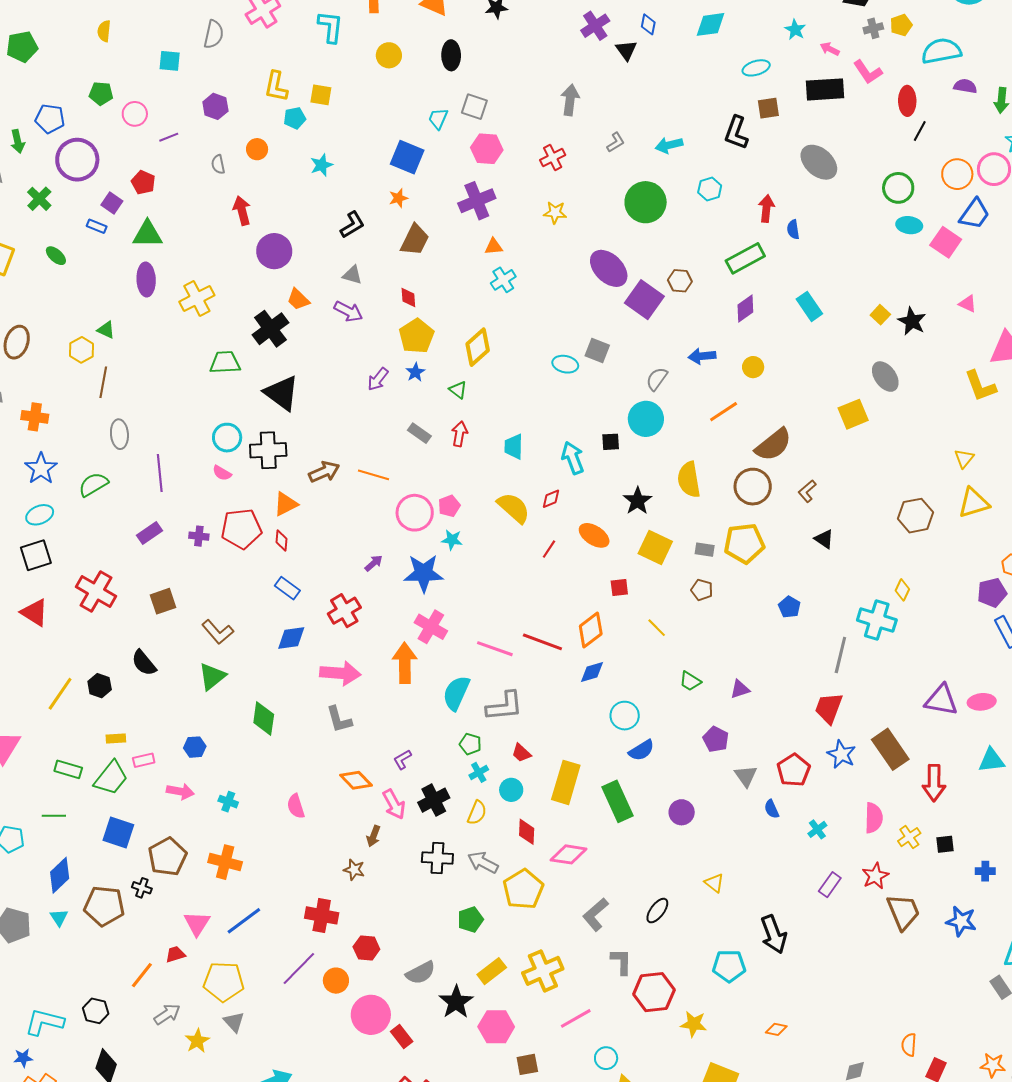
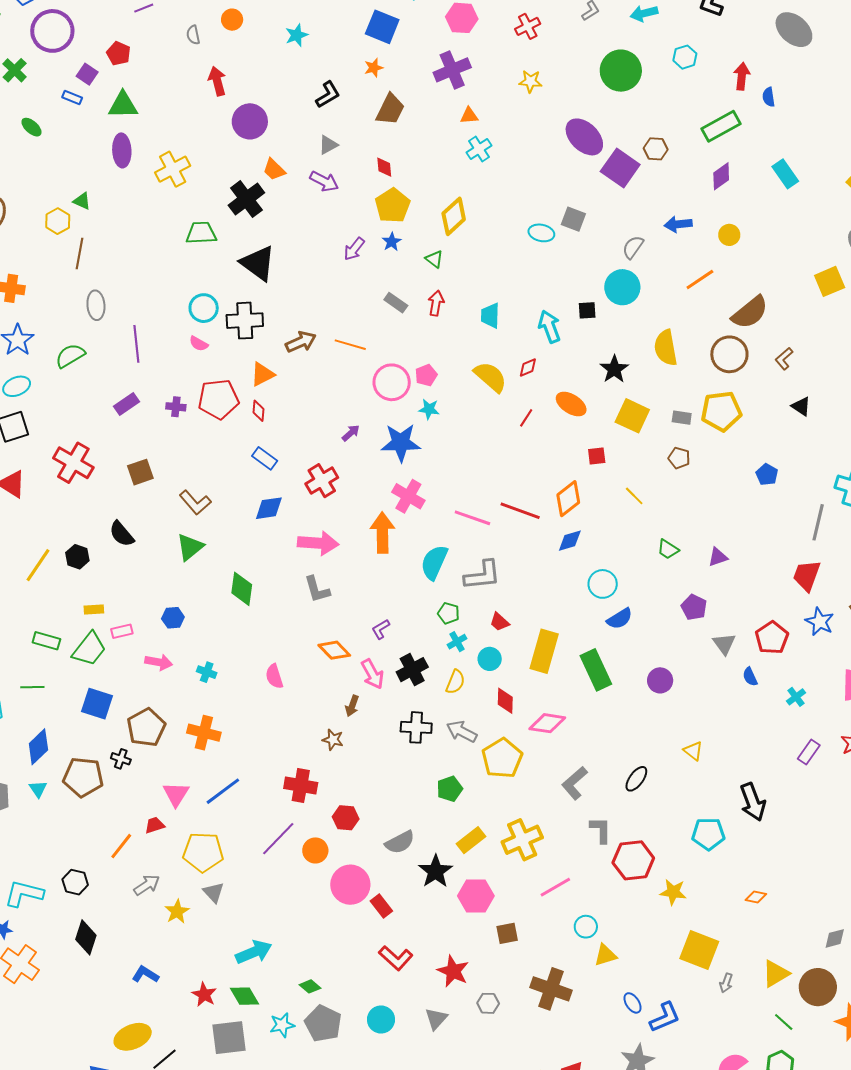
gray triangle: (352, 275) -> (328, 145), turned -45

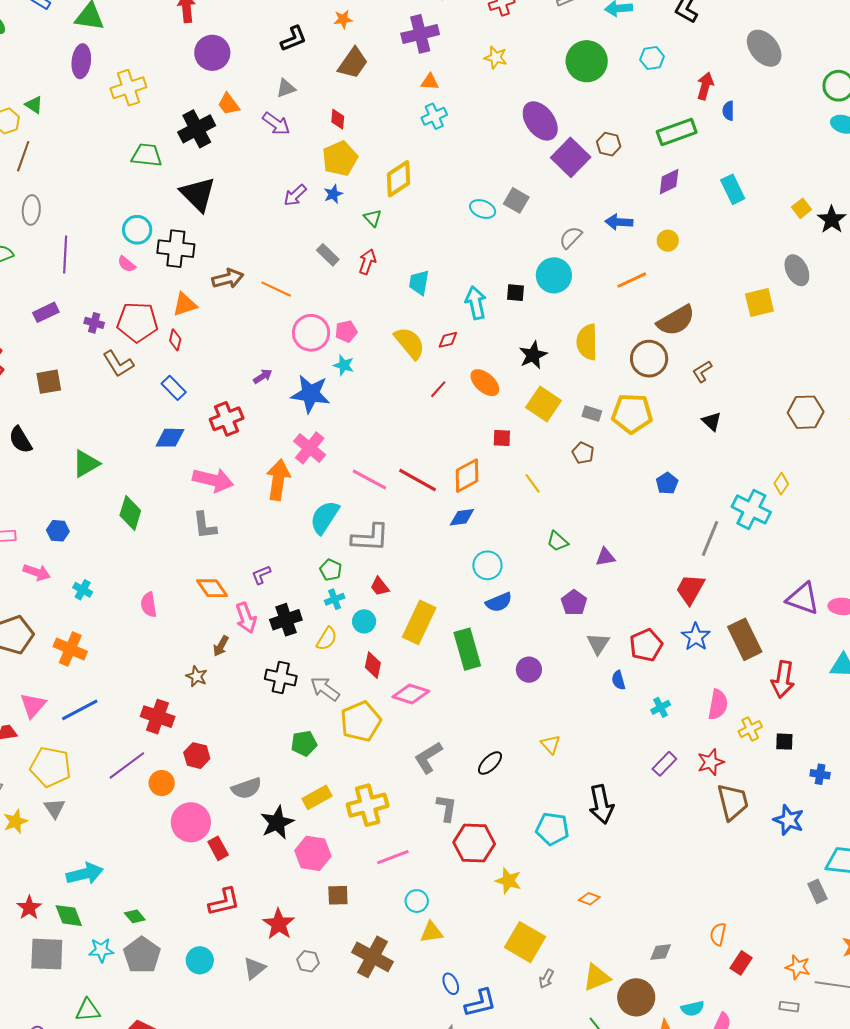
brown L-shape: (195, 502) -> (118, 364), moved
red L-shape: (396, 958) -> (224, 902), turned -64

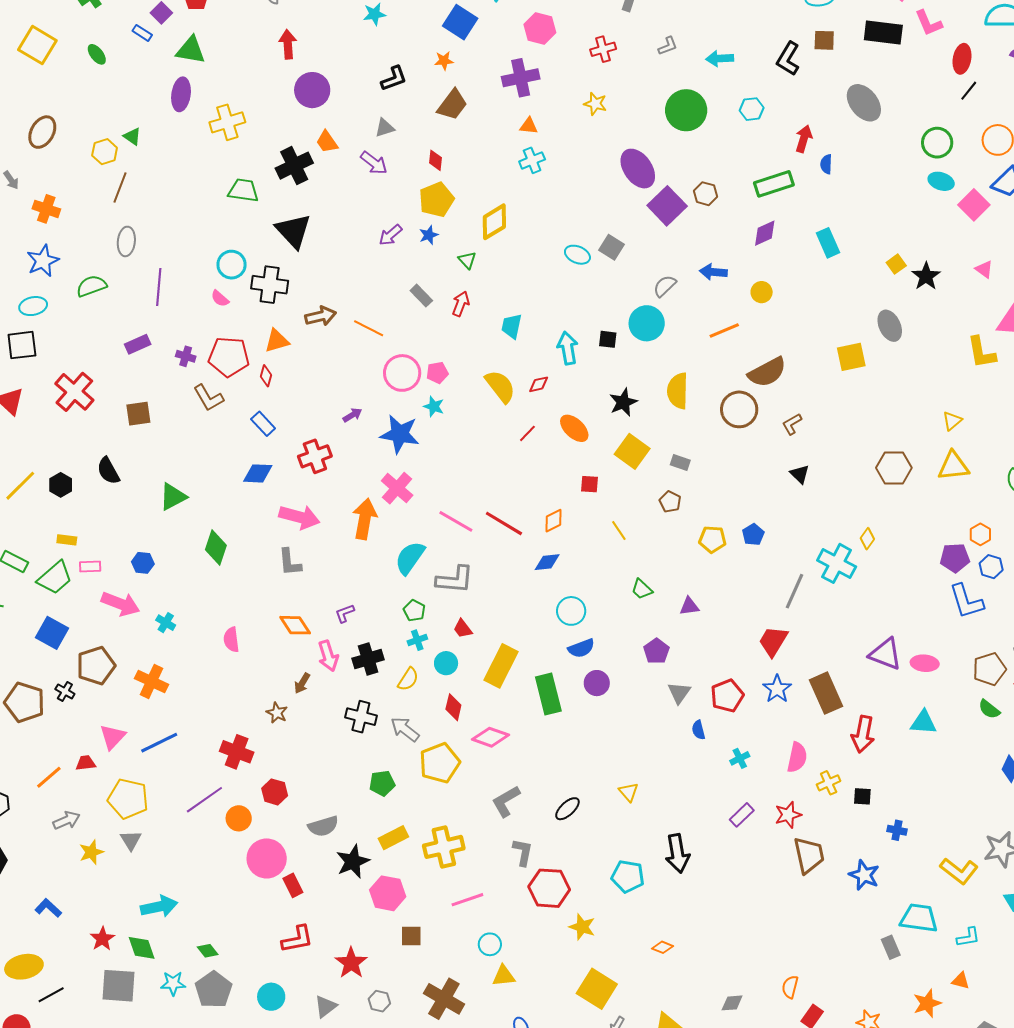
yellow pentagon: (632, 413) -> (712, 539), moved, size x0.7
orange diamond: (467, 476) -> (554, 521), size x0.7
pink arrow: (37, 572) -> (120, 604), size x1.4
purple circle: (529, 670) -> (597, 683), moved

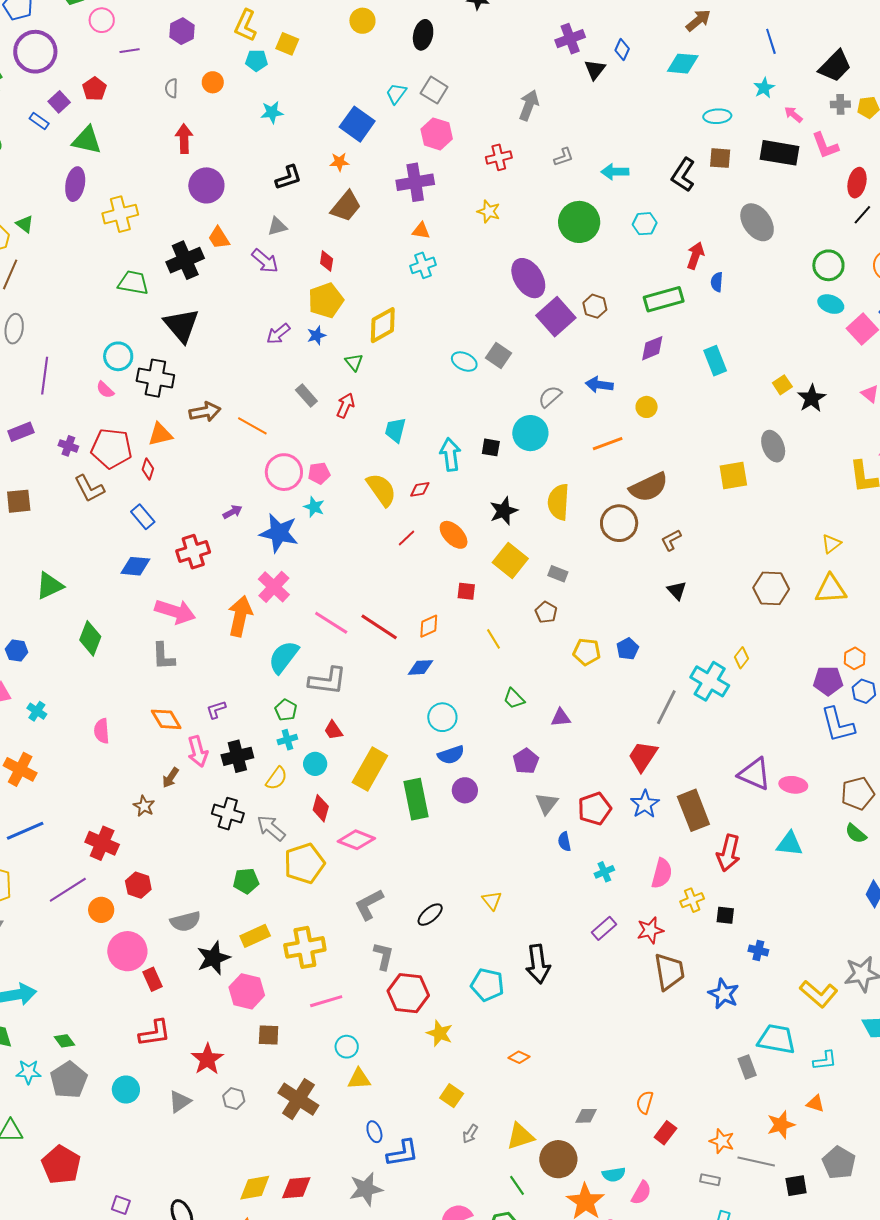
yellow square: (597, 989) -> (452, 1096), size x0.6

